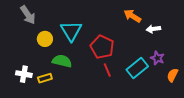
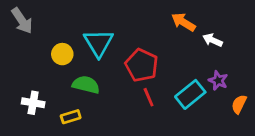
gray arrow: (28, 15) -> (22, 21), moved
white arrow: (153, 29) -> (213, 40), turned 32
yellow rectangle: (45, 78) -> (71, 117), moved

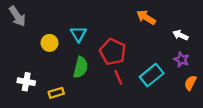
white arrow: (213, 40) -> (180, 35), moved
cyan triangle: (98, 43) -> (78, 34), size x0.7
purple star: (218, 81) -> (182, 60), moved
green semicircle: (86, 85) -> (81, 67), moved, turned 90

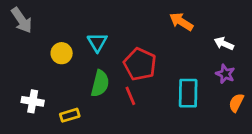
cyan rectangle: (152, 75) -> (188, 93), turned -50
red line: (118, 77) -> (130, 96), moved

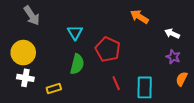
gray arrow: (22, 20) -> (32, 16), moved
yellow circle: (62, 53) -> (23, 53), moved, size x1.5
cyan rectangle: (188, 93) -> (145, 87), moved
red line: (130, 96) -> (116, 83), moved

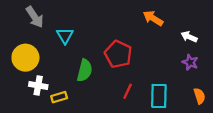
cyan triangle: (75, 32) -> (65, 36), moved
white cross: (25, 78) -> (38, 86), moved
orange semicircle: (182, 79) -> (200, 96), moved, turned 136
red line: (116, 83) -> (128, 91), turned 48

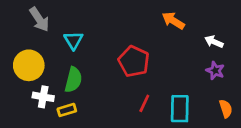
green semicircle: (85, 70) -> (73, 80), moved

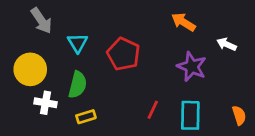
red pentagon: (134, 61) -> (124, 54), moved
purple star: (215, 71) -> (192, 67), moved, size x1.5
yellow rectangle: (67, 110) -> (86, 117), moved

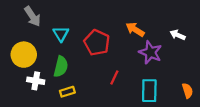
orange arrow: (183, 22) -> (135, 29), moved
red line: (153, 110) -> (114, 78), moved

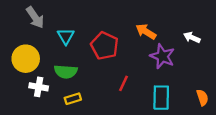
green semicircle: (61, 67) -> (66, 72), turned 80

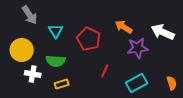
white arrow: (192, 37) -> (163, 32), size x1.6
purple star: (162, 56) -> (138, 48), turned -30
cyan rectangle: (161, 98) -> (137, 83), turned 60

